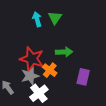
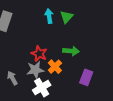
red star: (32, 59) -> (39, 54), size x0.7

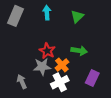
cyan arrow: (49, 16) -> (47, 13), moved
gray arrow: (12, 78) -> (22, 82), moved
white cross: (42, 88) -> (60, 82), moved

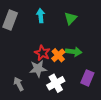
orange cross: (62, 65) -> (58, 55), moved

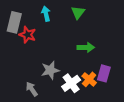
red star: (42, 53) -> (28, 35), moved
orange cross: (58, 55) -> (89, 79), moved

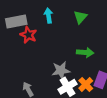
gray rectangle: (14, 22) -> (16, 22), turned 60
gray star: (50, 70) -> (61, 70), moved

